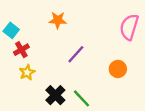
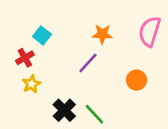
orange star: (58, 20) -> (102, 34), moved
cyan square: (11, 30) -> (42, 35), moved

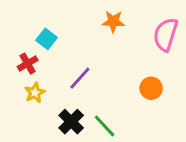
orange star: (102, 34) -> (113, 21), moved
purple line: (88, 63) -> (80, 78), moved

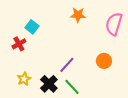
purple line: (80, 78) -> (67, 65), moved
yellow star: (35, 93) -> (24, 79), moved

